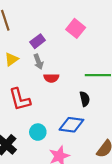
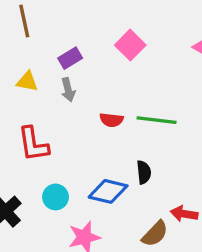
yellow triangle: (11, 59) -> (27, 82), turned 40
red semicircle: (51, 78) -> (111, 120), moved
black semicircle: (85, 99) -> (144, 172), moved

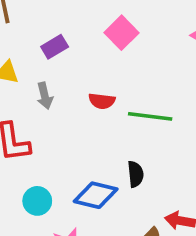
gray arrow: (68, 90) -> (45, 96), moved
red semicircle: (111, 120) -> (102, 101), moved

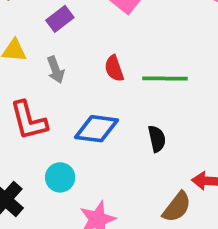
red semicircle: (102, 101) -> (114, 68), turned 70
blue diamond: (96, 195) -> (97, 129), moved

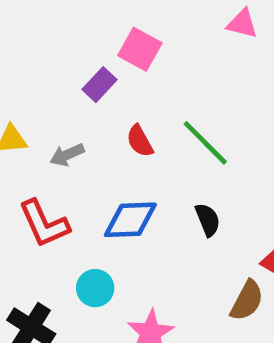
purple rectangle: (60, 19) -> (100, 85), moved
gray arrow: (56, 70) -> (67, 155), turned 96
green line: (165, 78) -> (205, 143), turned 54

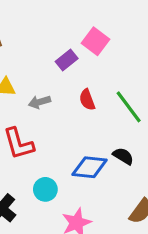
blue diamond: (130, 220) -> (90, 167), moved
black semicircle: (208, 220) -> (123, 156), turned -45

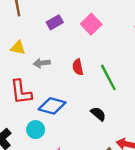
purple rectangle: (67, 60) -> (55, 22), moved
blue diamond: (90, 167) -> (52, 106), moved

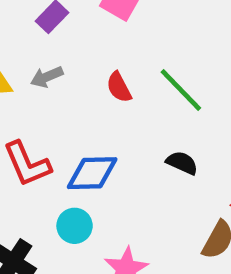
gray arrow: (42, 63) -> (47, 77), moved

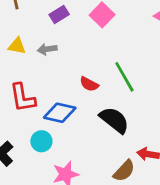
red semicircle: (119, 87) -> (89, 84), moved, turned -48
black semicircle: (182, 163) -> (114, 120), size x1.6

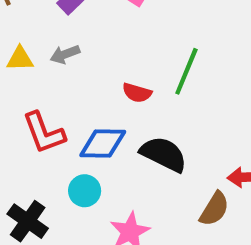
green line: (124, 77) -> (186, 71), turned 64
black semicircle: (114, 120) -> (164, 154), moved

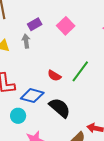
gray arrow: (65, 54) -> (26, 41), moved, turned 88

